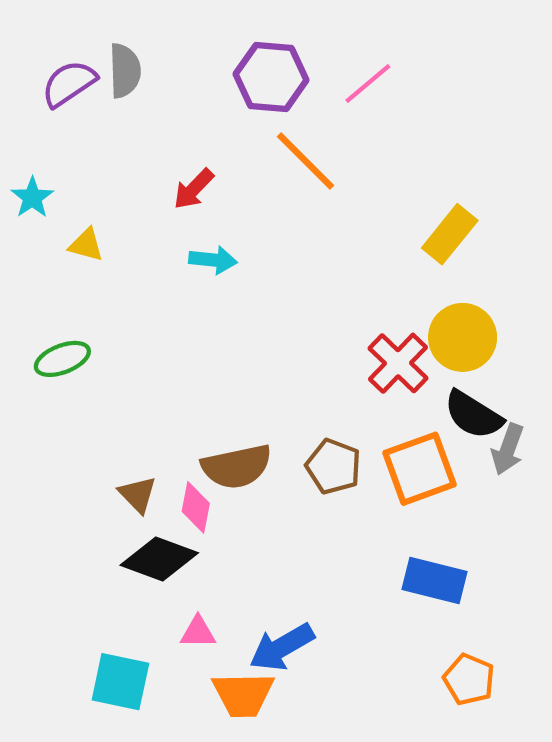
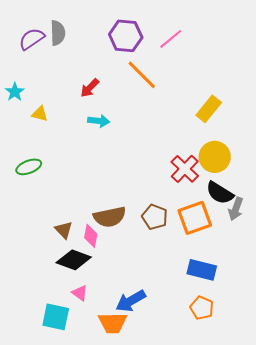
pink triangle: (198, 632) -> (80, 293), moved, turned 36
orange pentagon: (469, 679) -> (202, 308), moved

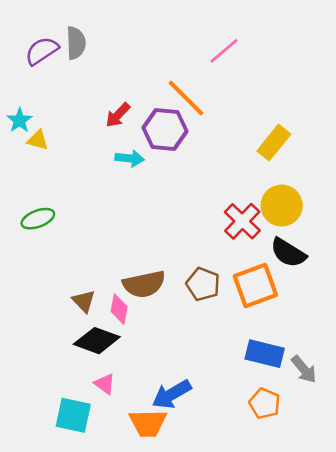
purple hexagon: (126, 36) -> (165, 129), moved
yellow triangle: (40, 114) -> (38, 140), moved
gray arrow: (236, 209) -> (304, 369), moved, turned -60

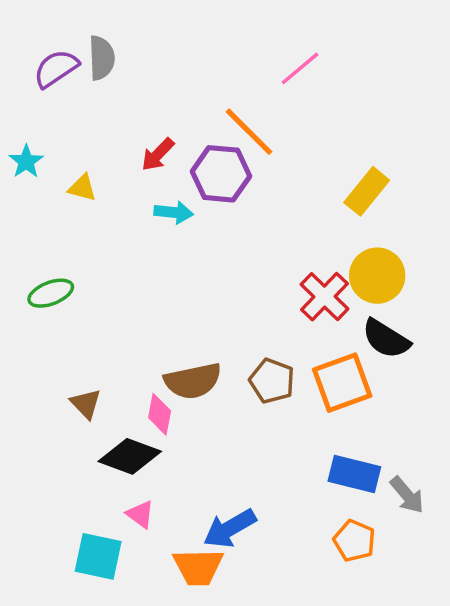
yellow triangle: (38, 140) -> (82, 188), moved
brown triangle: (84, 301) -> (86, 404), moved

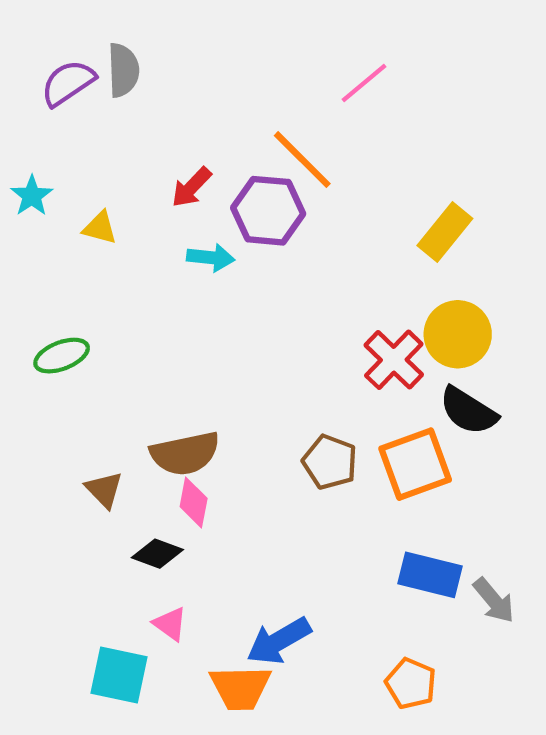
brown semicircle: (193, 381) -> (185, 453), moved
black diamond: (130, 456) -> (157, 554), size x0.7
orange pentagon: (354, 541) -> (411, 684), moved

